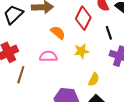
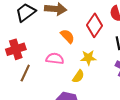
yellow semicircle: (94, 79) -> (78, 76), moved

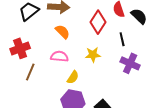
orange semicircle: (67, 36) -> (63, 32), moved
yellow semicircle: (78, 76) -> (73, 77), moved

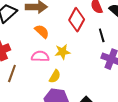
yellow star: (93, 55) -> (63, 52), moved

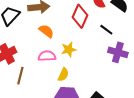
black line: (102, 35) -> (106, 30), turned -32

